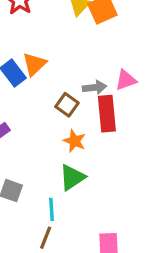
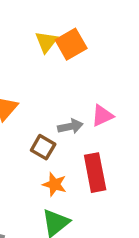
red rectangle: (107, 114) -> (95, 173), moved

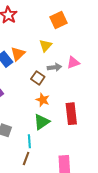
yellow triangle: (46, 42) -> (46, 46), moved
red rectangle: (95, 173) -> (71, 114), moved

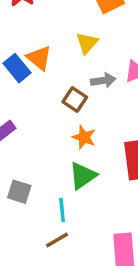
orange triangle: (18, 54) -> (39, 58), turned -35
brown line: (26, 158) -> (57, 240), turned 40

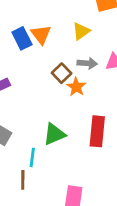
orange star: (84, 137) -> (76, 87), moved
brown line: (57, 240) -> (23, 180), turned -72

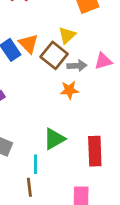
brown square: (62, 73) -> (54, 55), moved, size x1.4
orange star: (76, 87) -> (69, 90), turned -30
red rectangle: (97, 131) -> (95, 151), moved

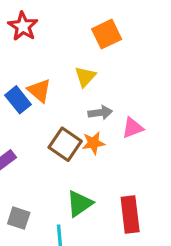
brown square: (54, 55) -> (65, 144), moved
pink triangle: (103, 61) -> (133, 128), moved

